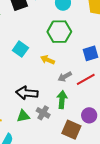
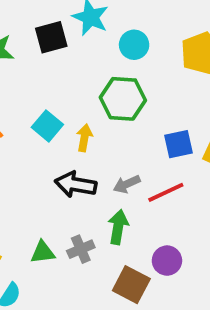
yellow arrow: (48, 60) -> (84, 138), moved, turned 72
black arrow: (27, 93) -> (76, 185), moved
gray cross: (43, 113) -> (81, 249), turned 32

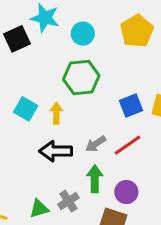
purple circle: (167, 261) -> (126, 192), moved

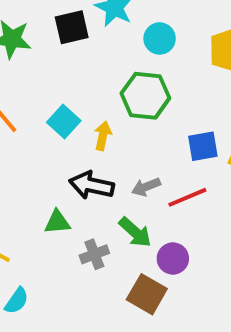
green arrow: (95, 179) -> (135, 232), turned 120
green triangle: (39, 209) -> (57, 222), moved

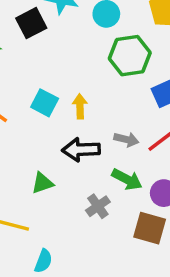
green hexagon: (145, 96) -> (130, 56), moved
gray arrow: (146, 187) -> (126, 139), turned -130
green triangle: (57, 222) -> (42, 183), moved

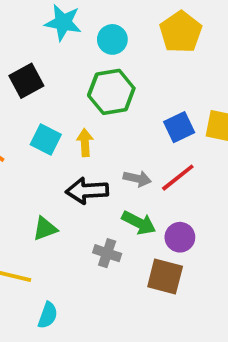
black square: (31, 23) -> (26, 81), moved
green hexagon: (130, 56) -> (111, 92), moved
gray cross: (98, 206) -> (107, 253), turned -35

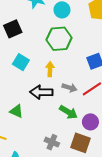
yellow arrow: (85, 143) -> (50, 69), moved
green triangle: (45, 229) -> (16, 111), turned 40
gray cross: (107, 253) -> (52, 142), moved

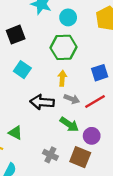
yellow arrow: (50, 69) -> (62, 78), moved
green triangle: (16, 111) -> (15, 133), moved

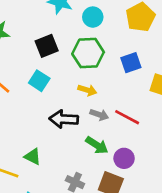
black square: (16, 35) -> (47, 46), moved
blue square: (100, 73) -> (131, 63), moved
yellow arrow: (62, 78) -> (87, 90), turned 104
red line: (95, 102) -> (127, 117), turned 60

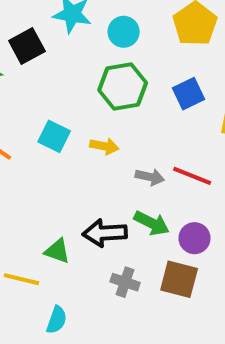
black square: (47, 46) -> (27, 46), moved
yellow arrow: (87, 90) -> (104, 146), moved
black arrow: (64, 119) -> (105, 233), moved

